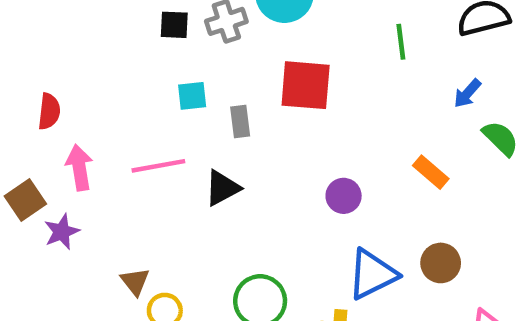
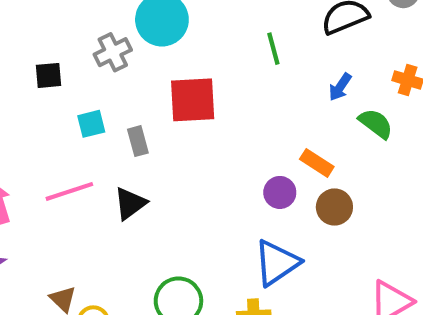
black square: (174, 25) -> (49, 75), moved
purple circle: (344, 196) -> (280, 192), moved
brown circle: (441, 263) -> (334, 207), moved

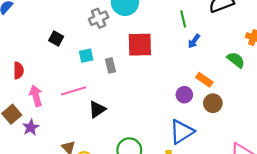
black square: (49, 75) -> (56, 39), moved, turned 32
blue arrow: (340, 87) -> (194, 41), moved
black triangle: (130, 203) -> (97, 109), moved

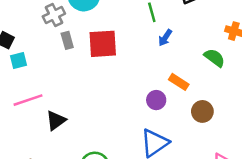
cyan square: (86, 56) -> (19, 61), moved
gray rectangle: (110, 65) -> (67, 40), moved
brown circle: (213, 103) -> (202, 111), moved

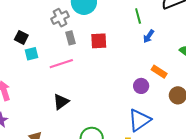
red square: (103, 44) -> (99, 41), size x0.7
pink line: (28, 100) -> (61, 64), moved

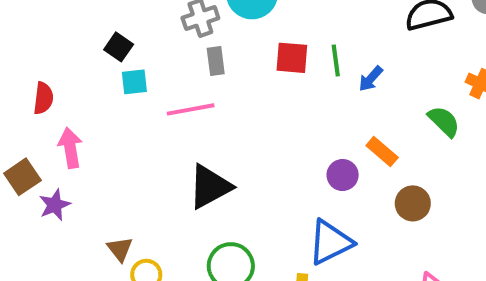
green line: (138, 16) -> (336, 61), moved
red square: (99, 41) -> (292, 58), moved
black triangle: (61, 102) -> (210, 187), moved, size x1.4

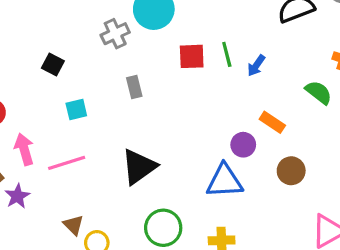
gray rectangle: (216, 61) -> (134, 87), moved
cyan square: (134, 82) -> (76, 110), moved
pink line: (191, 109) -> (67, 163), moved
brown circle: (413, 203) -> (291, 171), moved
blue triangle: (330, 242) -> (225, 181), moved, turned 30

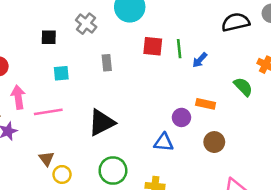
gray cross: (115, 34) -> (86, 24), moved, turned -35
black square: (53, 64) -> (49, 37), turned -35
orange rectangle: (272, 122) -> (206, 104), turned -30
blue triangle: (225, 181) -> (164, 142), size x0.7

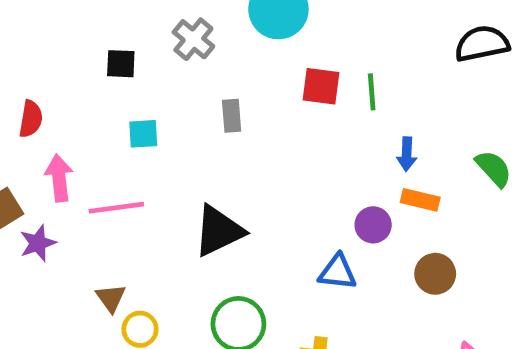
blue arrow: (200, 60) -> (407, 154), moved, turned -42

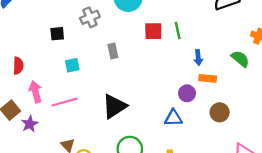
gray cross: (193, 39) -> (90, 17), turned 36

